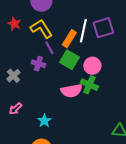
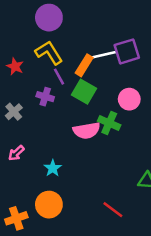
red star: (14, 24) -> (15, 67), moved
white line: (83, 31) -> (102, 55), turned 65
pink circle: (92, 66) -> (129, 99), moved

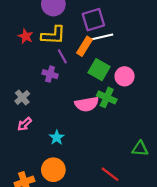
purple square: (127, 51) -> (93, 20), moved
yellow L-shape: (49, 53) -> (53, 35), turned 125
red star: (15, 67) -> (26, 36), moved
green square: (84, 92) -> (99, 70), moved
gray cross: (14, 112) -> (22, 97), moved

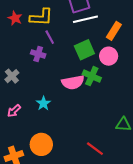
orange rectangle: (84, 46) -> (114, 31), moved
green square: (99, 70) -> (84, 50), turned 36
pink arrow: (24, 124) -> (14, 111), moved
cyan star: (57, 137) -> (43, 103), moved

